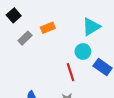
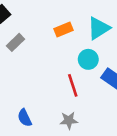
orange rectangle: (48, 28) -> (64, 29), moved

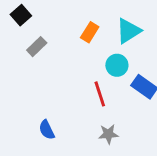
orange rectangle: (64, 29) -> (90, 32), turned -36
gray star: (69, 120) -> (108, 134), moved

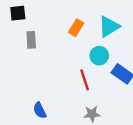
black square: (21, 15) -> (18, 13), turned 35
gray rectangle: (37, 47) -> (31, 40), turned -49

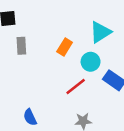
orange rectangle: (76, 28) -> (65, 47), moved
red line: (85, 80) -> (76, 86), turned 70

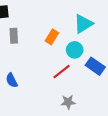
blue semicircle: (30, 117) -> (12, 80), moved

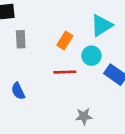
red line: (62, 72) -> (65, 72), moved, turned 36

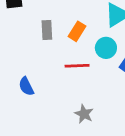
gray rectangle: (21, 39) -> (47, 30), moved
gray star: (84, 116) -> (84, 114), moved, turned 30

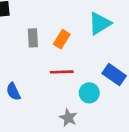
cyan circle: (106, 48) -> (89, 93), moved

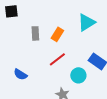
red line: (62, 72) -> (57, 59), turned -36
blue semicircle: (13, 92) -> (20, 74), turned -32

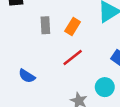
cyan circle: (78, 75) -> (105, 87), moved

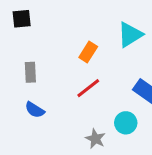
gray rectangle: (45, 25) -> (30, 72), moved

